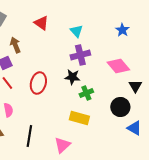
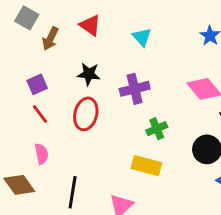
brown arrow: (15, 45) -> (50, 39), moved, turned -133
purple cross: (80, 55) -> (135, 89), moved
black star: (72, 77) -> (89, 74), moved

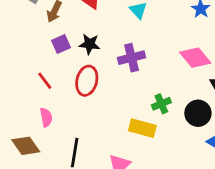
purple square: (37, 84) -> (61, 44), moved
green cross: (157, 129) -> (161, 104), moved

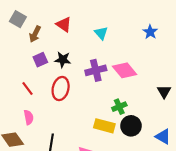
pink diamond: (195, 58) -> (125, 70), moved
black circle: (198, 113) -> (131, 126), moved

